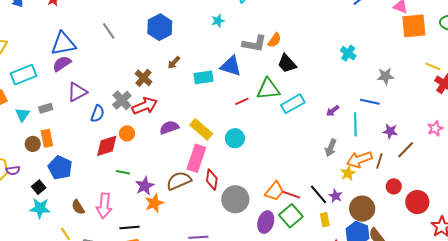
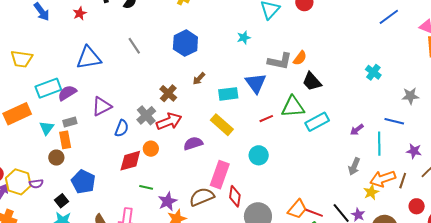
purple semicircle: (62, 64) -> (67, 93), moved
blue triangle: (231, 66) -> (256, 83), turned 35
yellow rectangle: (201, 129) -> (222, 125), moved
orange rectangle: (47, 138) -> (65, 140), moved

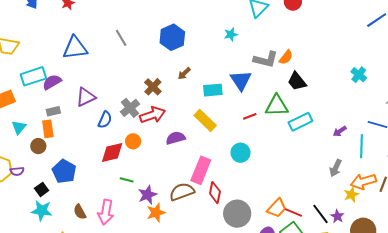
cyan triangle: (47, 128) -> (19, 127), moved

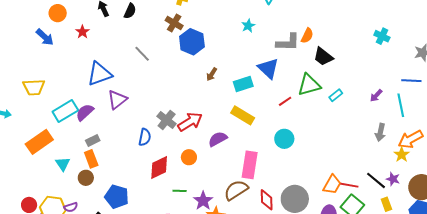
brown cross: (153, 87) -> (174, 23), moved
purple triangle: (86, 97) -> (117, 100), moved
cyan rectangle: (300, 122) -> (336, 95), size x0.6
orange circle: (133, 141) -> (189, 157), moved
red diamond: (215, 193) -> (267, 200), moved

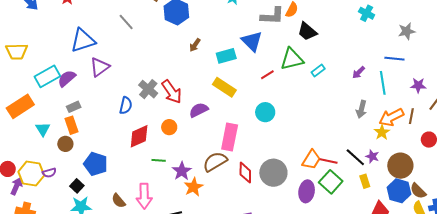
red arrow: (190, 122) -> (172, 92), turned 85

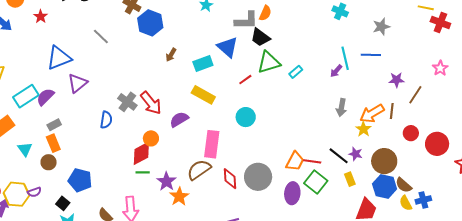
black trapezoid: (307, 31) -> (260, 37), moved
cyan line: (383, 83) -> (345, 58), moved
red diamond: (139, 136) -> (141, 153), moved

